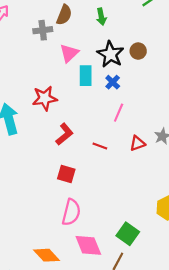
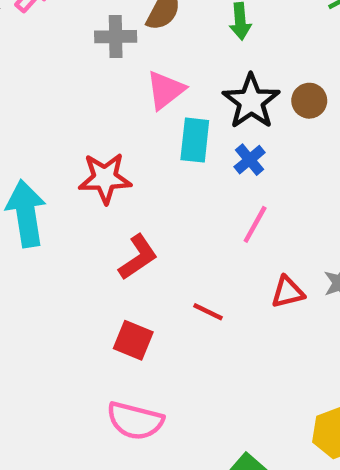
red line: (100, 146) -> (208, 312), moved
pink semicircle: (71, 212) -> (135, 421), turned 84

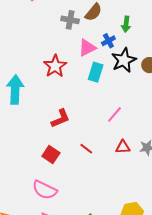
blue cross: (250, 160) -> (108, 41), moved
red star: (105, 178) -> (55, 66), moved, turned 30

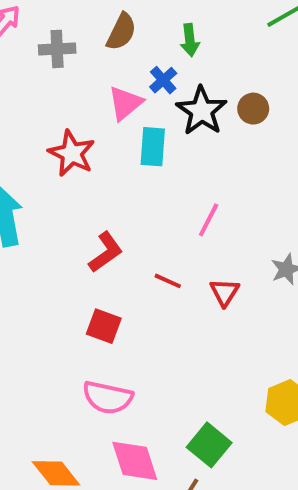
gray cross: (70, 20) -> (57, 49), moved
red triangle: (123, 147) -> (224, 292), moved, turned -42
red line: (86, 149) -> (168, 281), moved

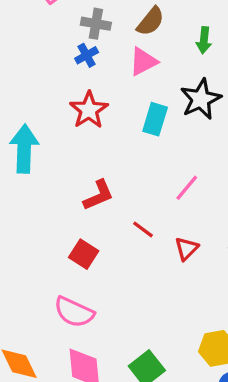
blue cross: (163, 80) -> (87, 55), moved
pink triangle: (125, 103) -> (143, 62), moved

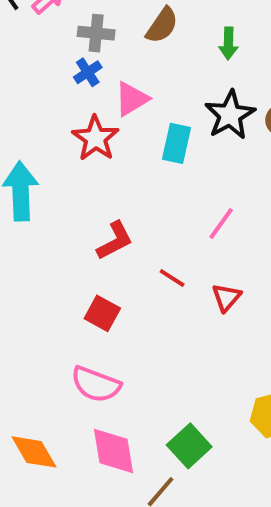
pink triangle: (143, 62) -> (132, 99), moved

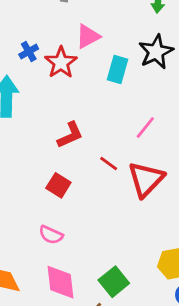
blue cross: (88, 72) -> (29, 52), moved
red triangle: (226, 297) -> (146, 179), size x1.8
pink semicircle: (96, 384) -> (51, 235), size x0.7

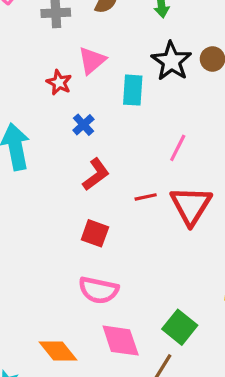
blue cross: (29, 52) -> (83, 125), moved
red star: (61, 63) -> (59, 82), moved, size x0.7
red line: (109, 164) -> (146, 197), turned -36
pink semicircle: (51, 235) -> (99, 290), size x1.4

